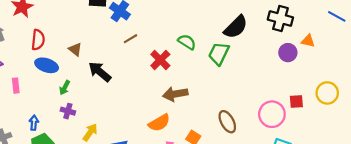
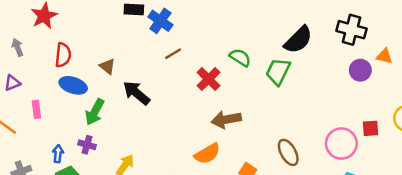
green arrow: (65, 88) -> (95, 112), size x1.5
purple cross: (68, 111) -> (87, 145), moved

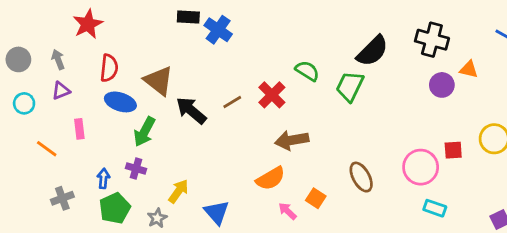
brown line: (173, 54) -> (232, 102), moved
brown triangle: (107, 66) -> (159, 81), size x1.6
purple triangle: (12, 83) -> (61, 91), moved

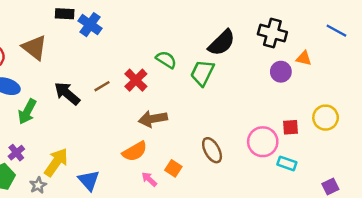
brown triangle: (159, 81) -> (34, 48), moved
purple cross: (136, 169) -> (16, 153), moved, turned 35
yellow arrow: (178, 191) -> (56, 162), size x1.4
cyan rectangle: (435, 208) -> (287, 163), moved

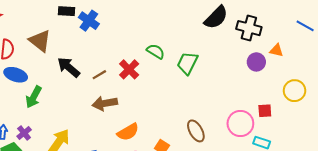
black semicircle: (222, 43) -> (216, 17), moved
black arrow: (67, 93) -> (69, 67), moved
yellow circle: (326, 118) -> (295, 91), moved
brown arrow: (153, 119) -> (105, 103), moved

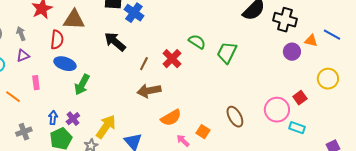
blue line: (305, 26) -> (332, 35), moved
brown triangle: (40, 41) -> (74, 20), moved, turned -35
black arrow: (69, 67) -> (115, 42), moved
brown line: (99, 75) -> (144, 64), turned -32
red square: (265, 111) -> (300, 98), turned -32

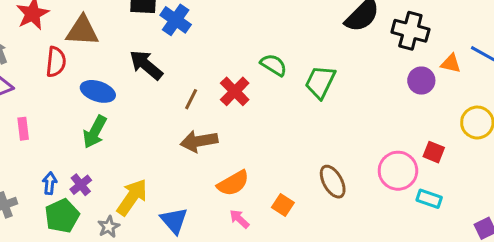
blue ellipse: (65, 64) -> (98, 91), moved
red square: (300, 98) -> (434, 152), turned -32
pink arrow: (183, 141) -> (239, 219), moved

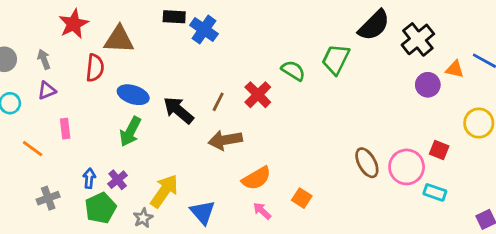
black cross: (410, 31) -> (418, 39), turned 36
black arrow: (146, 65) -> (178, 110), moved
green trapezoid: (320, 82) -> (336, 59), moved
brown ellipse: (333, 182) -> (367, 163), moved

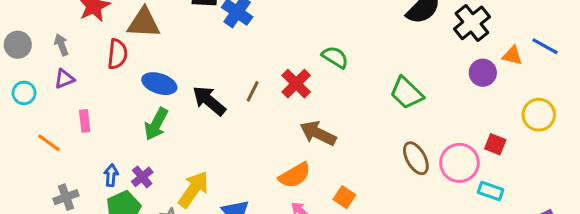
green trapezoid: (336, 59) -> (407, 93), moved, turned -72
brown arrow: (225, 140) -> (318, 133), moved, turned 36

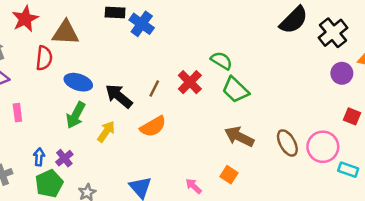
green trapezoid: (407, 93) -> (235, 90), moved
brown arrow: (318, 133) -> (239, 137), moved
red square: (495, 144) -> (352, 116), moved
orange semicircle: (295, 175) -> (153, 127), moved
yellow arrow: (194, 189) -> (106, 132), moved, size x0.7

